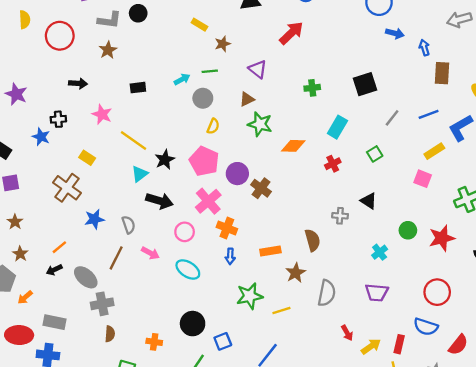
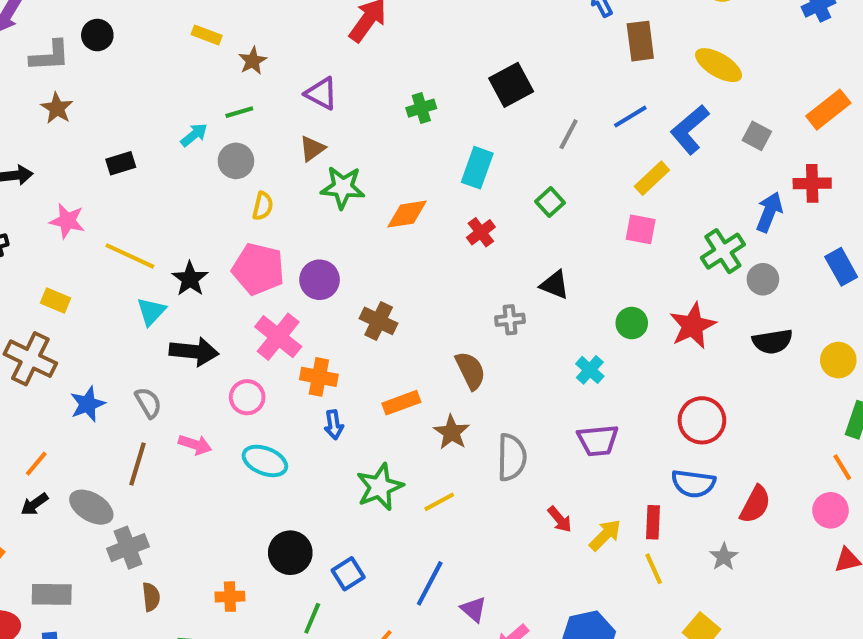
brown cross: (261, 188) -> (379, 321), moved

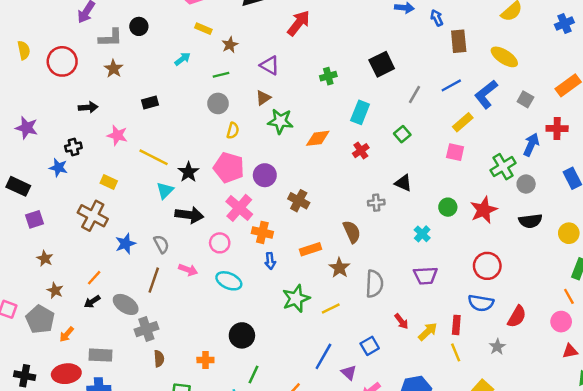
cyan arrow: (194, 135) -> (182, 59), moved
blue square: (348, 574) -> (370, 346), moved

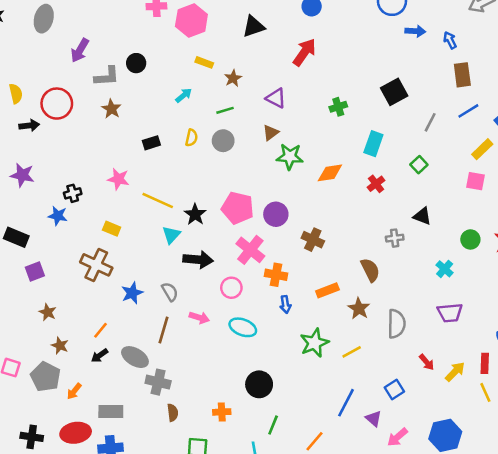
brown rectangle: (459, 41) -> (462, 75), moved
black arrow: (88, 107) -> (29, 125), moved
yellow semicircle: (233, 131) -> (191, 138), moved
gray cross: (146, 329) -> (158, 382), turned 35

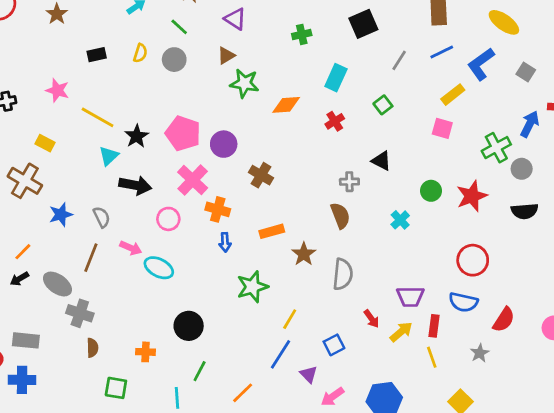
green line: (225, 110) -> (179, 27), turned 54
brown semicircle: (370, 270) -> (340, 216), moved
purple trapezoid: (450, 313) -> (410, 297), moved
cyan ellipse: (243, 327) -> (159, 268), moved
yellow line: (352, 352) -> (290, 319), moved, turned -36

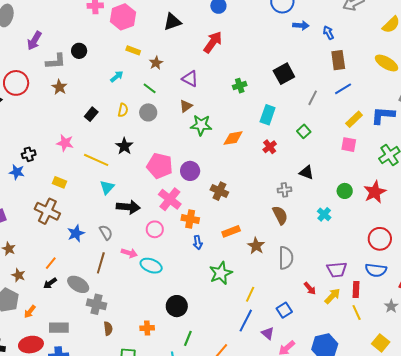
black rectangle: (97, 55) -> (91, 114), turned -32
blue L-shape: (481, 64) -> (383, 115), moved, turned 45
black star: (137, 136) -> (124, 146), moved

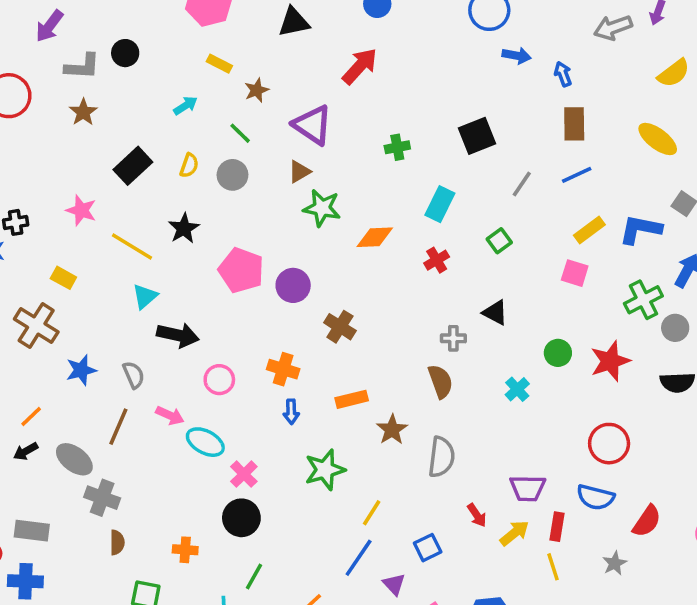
purple triangle: (190, 79) -> (313, 125), size x1.4
black rectangle: (91, 114) -> (133, 166), size x1.5
pink cross: (170, 199) -> (244, 474), moved, size x0.7

